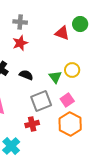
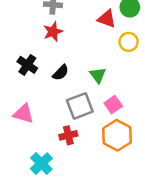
yellow circle: (72, 70) -> (129, 42), moved
black semicircle: (26, 75) -> (61, 73), turned 112

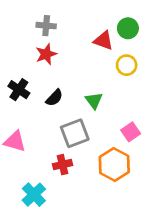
pink square: (113, 105) -> (131, 132), moved

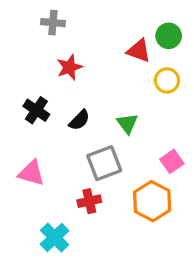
gray cross: (46, 26) -> (53, 23), moved

